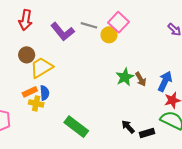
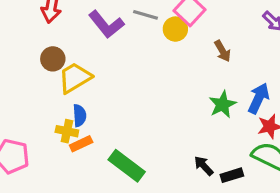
green star: (125, 77) -> (223, 104), moved
brown arrow: (141, 79) -> (223, 51), moved
orange rectangle: (30, 92) -> (81, 144), moved

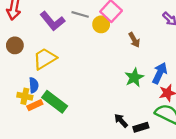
yellow trapezoid: (75, 78) -> (45, 59), moved
green rectangle: (127, 166) -> (55, 102), moved

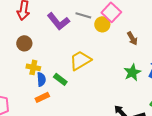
yellow trapezoid: (45, 59) -> (80, 60), moved
yellow cross: (25, 96) -> (33, 67), moved
green rectangle: (55, 102) -> (60, 79), moved, size x0.6

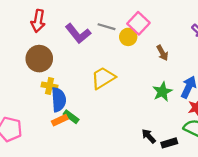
brown circle: (24, 43) -> (39, 59), size x1.5
blue semicircle: (41, 79) -> (59, 100), size x1.5
green rectangle: (60, 79) -> (71, 117), moved

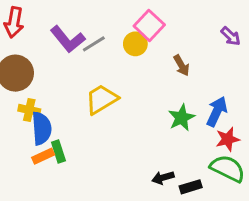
gray line: (107, 27) -> (94, 44), moved, turned -48
green rectangle: (71, 117) -> (58, 151), turned 35
black arrow: (149, 136) -> (163, 178), turned -63

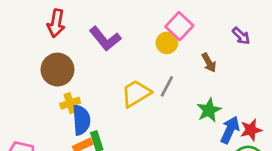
purple arrow: (231, 36) -> (241, 36), moved
gray line: (94, 44) -> (167, 86), moved, turned -30
yellow cross: (29, 110) -> (70, 103), turned -30
blue arrow: (217, 112) -> (230, 130), moved

